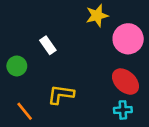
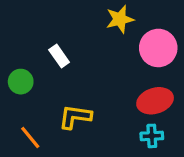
red ellipse: (125, 82) -> (155, 101), turned -60

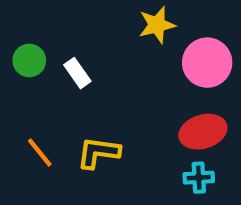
green circle: (21, 82) -> (29, 60), moved
orange line: (30, 138) -> (40, 153), moved

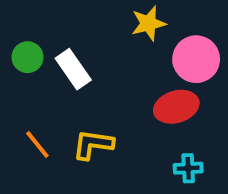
white rectangle: (77, 73) -> (73, 69), size x1.4
red ellipse: (203, 132) -> (176, 107), moved

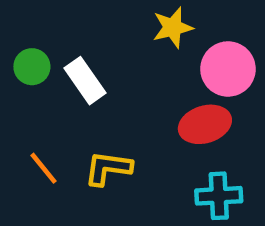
cyan cross: (188, 168) -> (219, 196), size x1.4

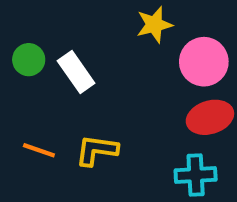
red ellipse: (205, 124) -> (210, 117), moved
orange line: (43, 168) -> (39, 150), turned -32

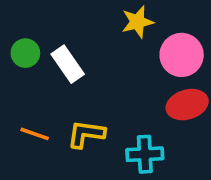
cyan cross: (196, 175) -> (145, 154), moved

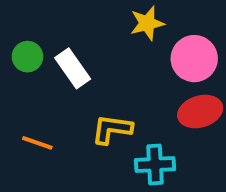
yellow L-shape: (86, 134) -> (112, 129), moved

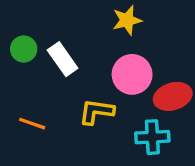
pink circle: (194, 59) -> (132, 74), moved
cyan cross: (155, 165) -> (152, 137), moved

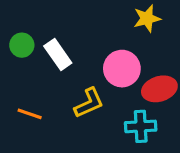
yellow star: (127, 20) -> (147, 19), moved
yellow L-shape: (96, 112) -> (89, 103), turned 148

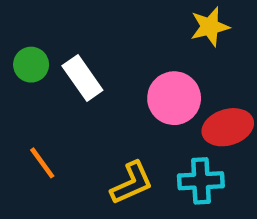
yellow L-shape: (89, 103) -> (132, 183), moved
orange line: (30, 114) -> (42, 163), turned 35

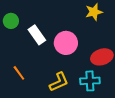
green circle: (31, 65) -> (11, 21), moved
pink circle: (174, 98) -> (66, 43), moved

